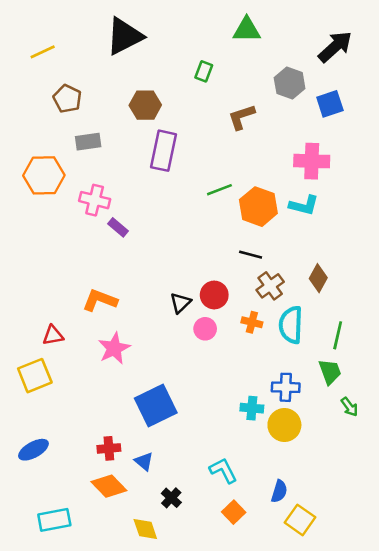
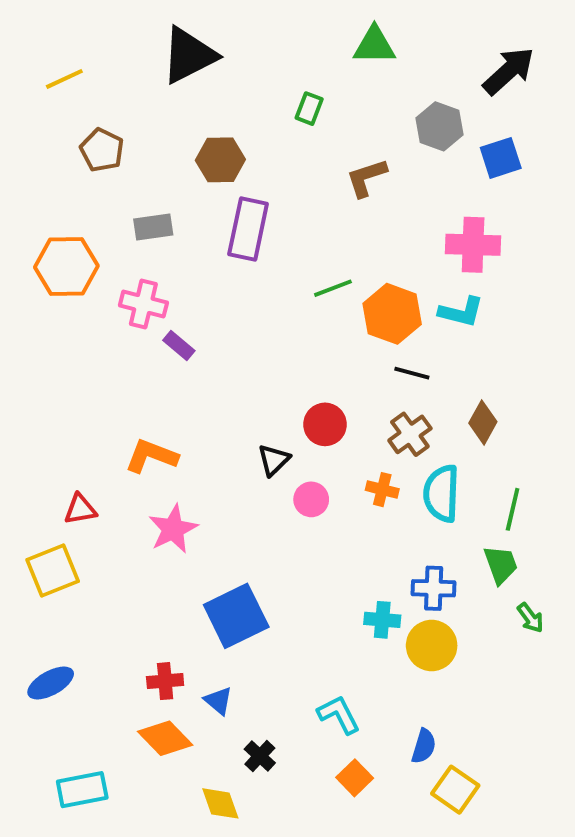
gray rectangle: (88, 142) -> (153, 227), moved
black line: (251, 255) -> (412, 373), moved
red circle: (214, 295) -> (325, 424), moved

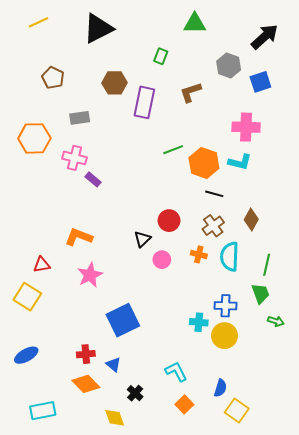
yellow line: (64, 79) -> (39, 22), moved
purple rectangle: (248, 229) -> (144, 102), moved
yellow square: (53, 570) -> (27, 297), turned -36
green arrow: (530, 618) -> (276, 321), turned -35

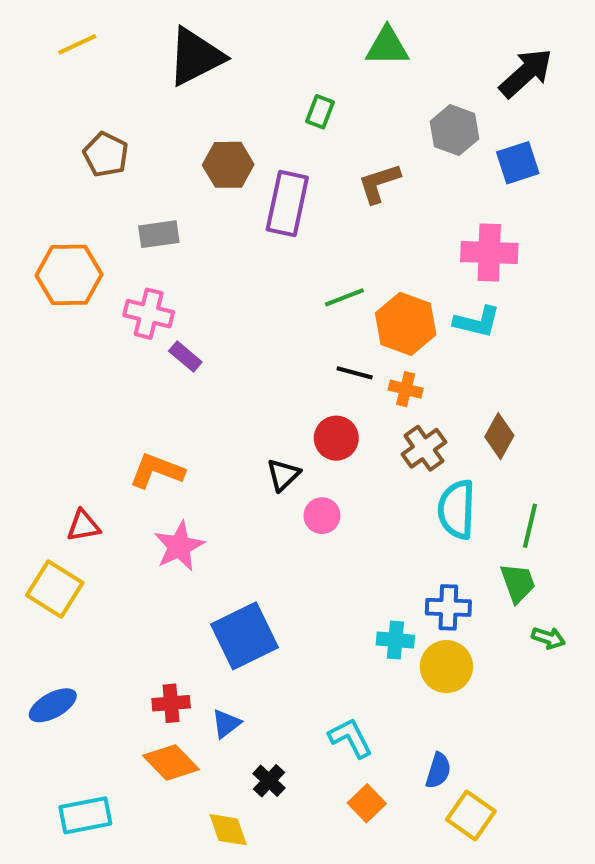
black line: (214, 194) -> (355, 373), moved
orange cross: (199, 254) -> (406, 389), moved
blue triangle: (114, 364) -> (226, 724), turned 42

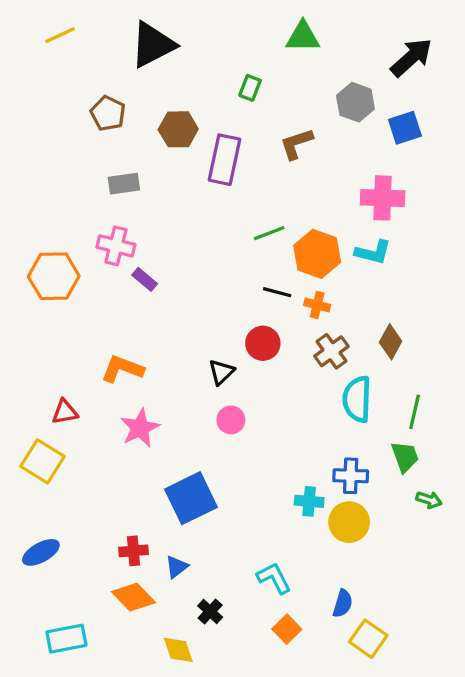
brown pentagon: (106, 155) -> (108, 113), moved
orange hexagon: (69, 275) -> (54, 276), moved
pink circle: (322, 516) -> (231, 420), moved

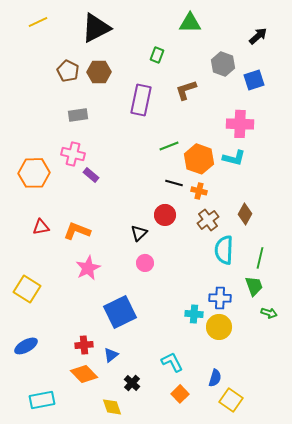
black arrow: (411, 57) -> (258, 36), size x0.7
brown hexagon: (178, 129) -> (99, 72), moved
red triangle: (65, 412) -> (41, 227), moved

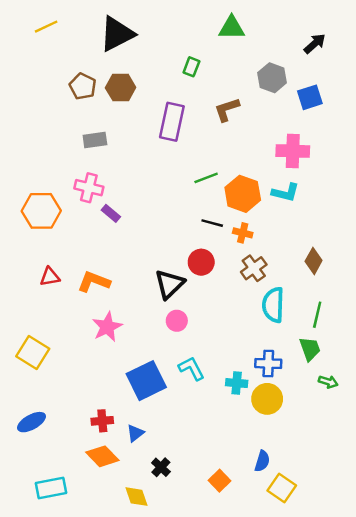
brown diamond: (245, 214) -> (314, 261), moved
black triangle: (139, 233) -> (169, 284), size x1.5
cyan L-shape: (172, 362) -> (191, 368), moved

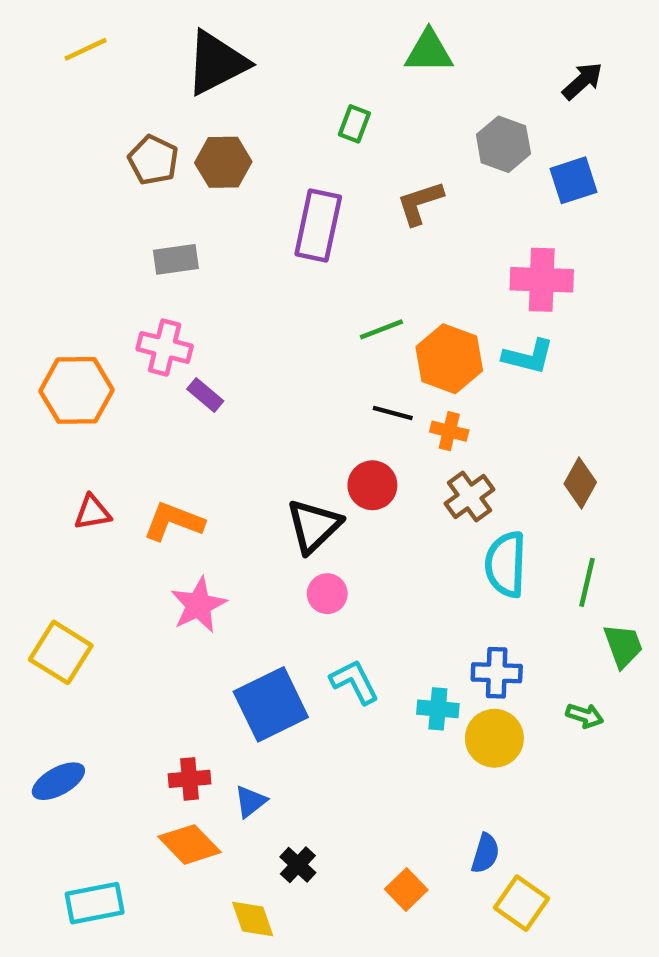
green trapezoid: (310, 349) -> (623, 646), moved
green arrow: (328, 382) -> (585, 716), moved

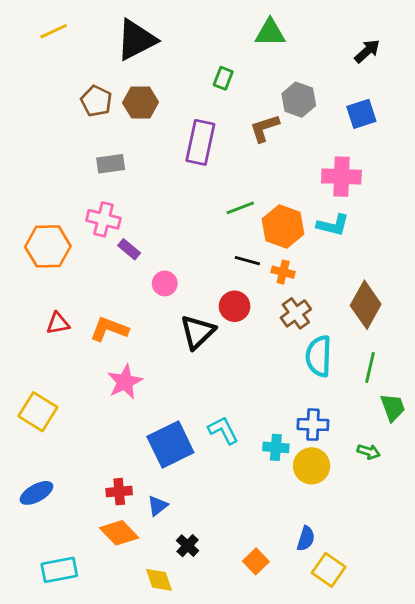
gray hexagon: (503, 144) -> (299, 100), moved
brown diamond: (580, 483) -> (366, 305), size x1.5
pink circle: (327, 594) -> (165, 283), moved

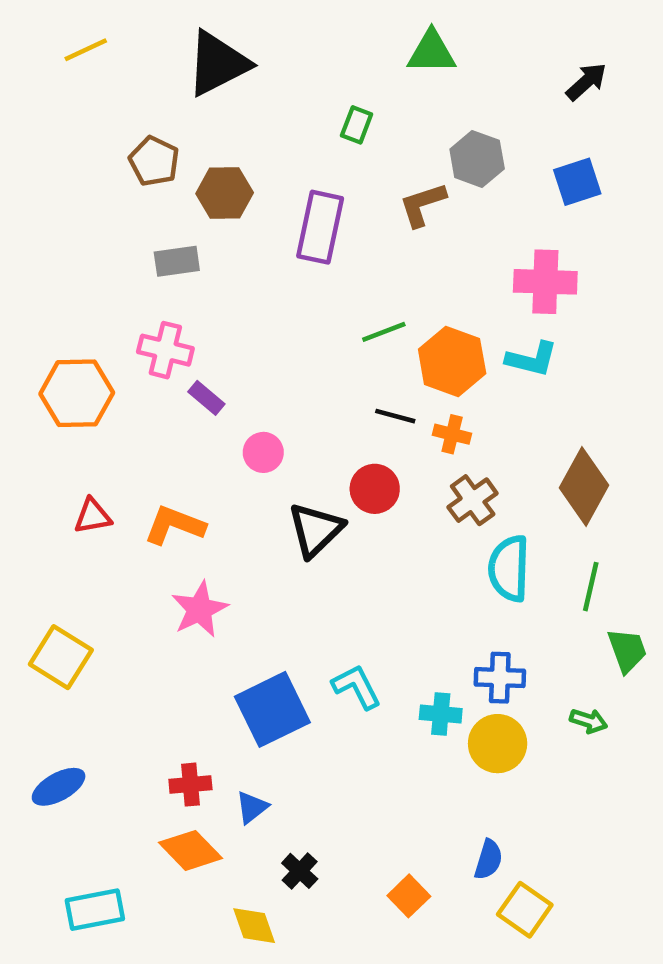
brown hexagon: (141, 102) -> (225, 193), moved

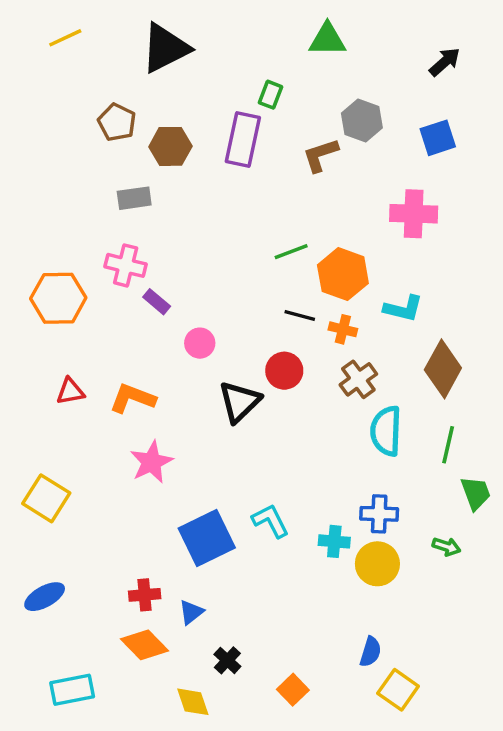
purple rectangle: (320, 227) -> (243, 140), moved
cyan L-shape: (532, 359) -> (403, 309), moved
orange square: (409, 896) -> (293, 690), moved

